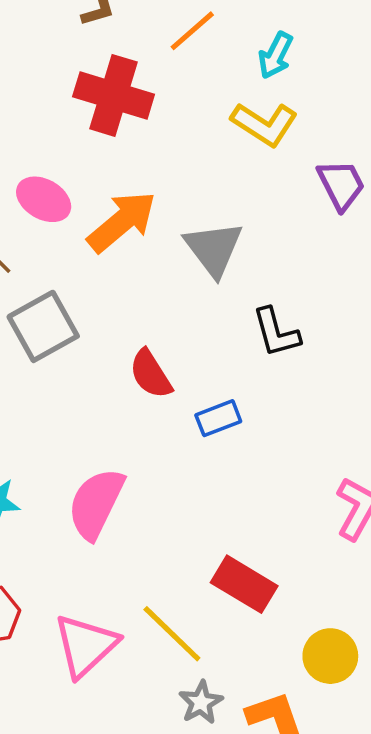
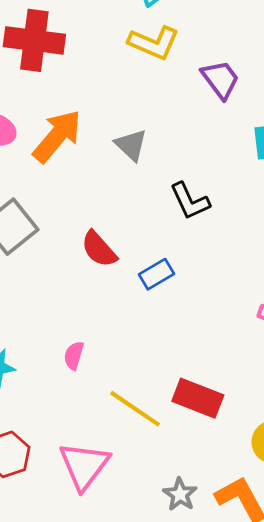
gray triangle: (214, 249) -> (131, 145), size x0.7
pink semicircle: (96, 504) -> (74, 355), size x0.5
yellow line: (172, 634) -> (135, 409), moved

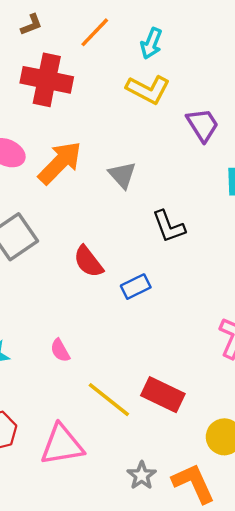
pink semicircle: (74, 355) -> (60, 350), turned -50
pink triangle: (84, 466) -> (62, 445), turned 39

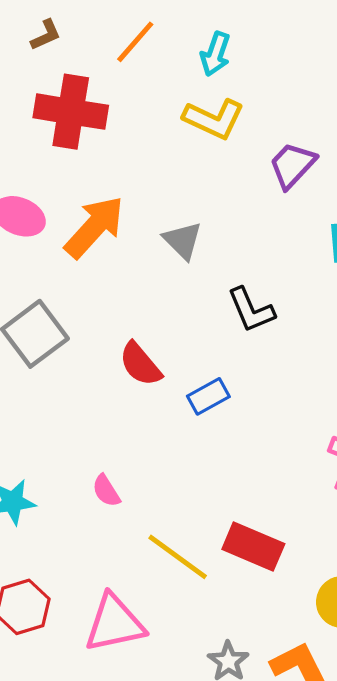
purple trapezoid: (203, 125) -> (292, 165), turned -102

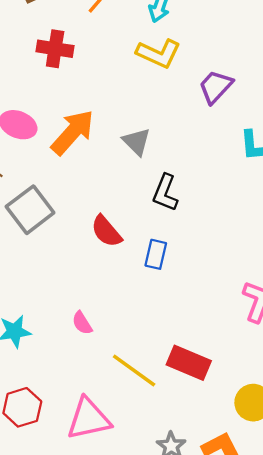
red cross: (71, 112) -> (55, 49), size x0.7
black L-shape: (251, 310) -> (165, 193), moved, turned 45
blue rectangle: (208, 396) -> (156, 254), turned -48

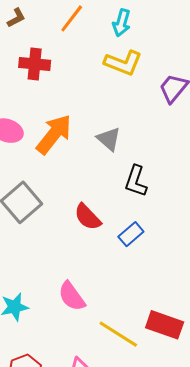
blue rectangle: (156, 254) -> (131, 234), turned 40
pink semicircle: (82, 323) -> (72, 296), size x1.5

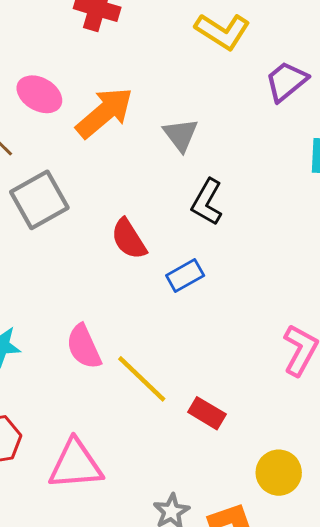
red rectangle: (165, 325) -> (207, 413), size x0.7
yellow line: (118, 334) -> (142, 379), moved

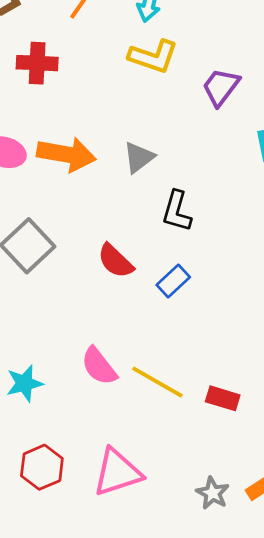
orange arrow: (104, 113) -> (66, 154), turned 64
gray triangle: (181, 135) -> (139, 157), turned 44

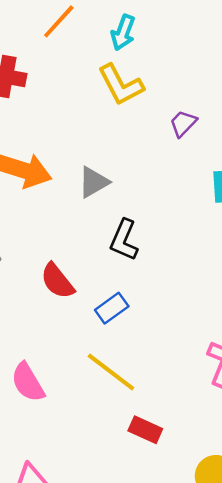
yellow L-shape: (153, 56) -> (121, 85), turned 36
purple trapezoid: (221, 87) -> (183, 123), size x0.7
yellow line: (157, 382) -> (111, 372), moved

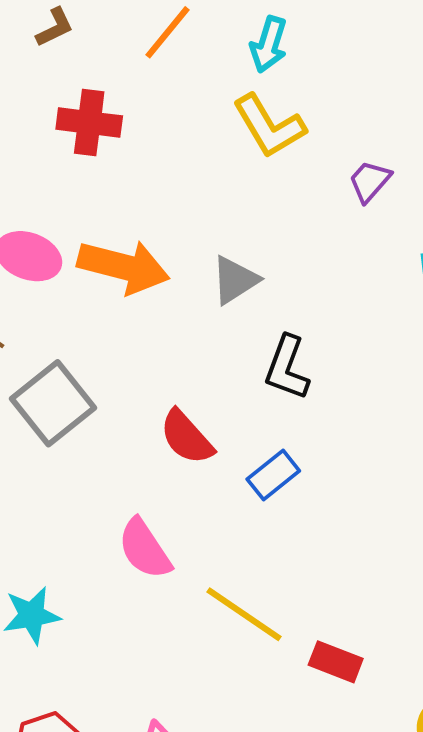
yellow line: (111, 372) -> (244, 614), moved
pink semicircle: (28, 382) -> (145, 549), moved

